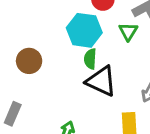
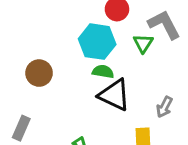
green semicircle: (90, 59) -> (103, 72), turned 96

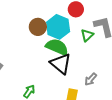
green semicircle: (103, 72) -> (57, 47), size x1.6
brown circle: (39, 73) -> (38, 27), moved

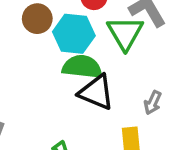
brown circle: (38, 27) -> (37, 19), moved
green triangle: (87, 35) -> (125, 33), size x1.6

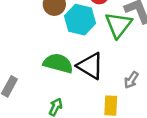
green semicircle: (82, 67) -> (58, 63), moved

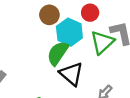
green semicircle: (58, 63) -> (58, 53), moved, turned -80

